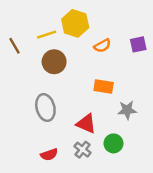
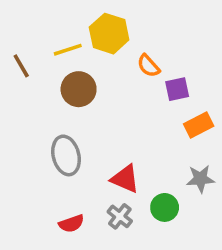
purple square: (138, 44) -> (177, 89), moved
orange semicircle: (102, 46) -> (148, 66), turned 77
orange rectangle: (104, 86) -> (199, 125), moved, turned -36
gray star: (127, 110) -> (200, 179), moved

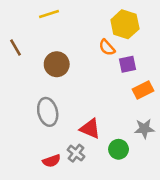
yellow hexagon: (109, 34) -> (125, 24), moved
yellow line: (68, 50) -> (49, 14), moved
gray cross: (120, 216) -> (76, 153), moved

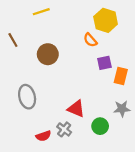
purple square: (128, 64) -> (104, 63), moved
orange rectangle: (143, 90) -> (121, 76), turned -49
gray ellipse: (48, 112) -> (27, 97), moved

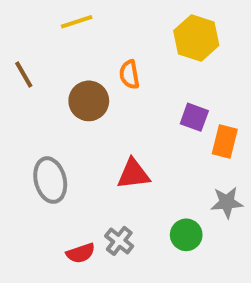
orange semicircle: (90, 40) -> (129, 75), moved, turned 32
purple square: (104, 63) -> (194, 117), turned 32
red triangle: (76, 109) -> (133, 174), moved, turned -30

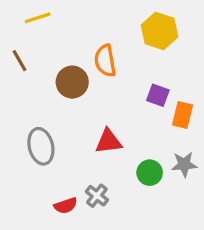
yellow line: (77, 22) -> (38, 18), moved
orange semicircle: (129, 75) -> (105, 61), size x1.4
green circle: (186, 235) -> (150, 173), moved

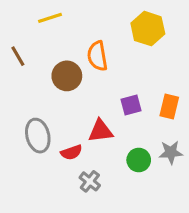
yellow line: (38, 18) -> (50, 18), moved
purple square: (158, 95) -> (131, 105), moved, turned -35
red semicircle: (66, 206) -> (71, 152), moved

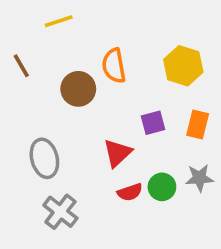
yellow hexagon: (148, 29) -> (183, 66), moved
red triangle: (100, 131) -> (117, 153), turned -36
red semicircle: (71, 152) -> (130, 192), moved
gray cross: (90, 181) -> (60, 212), moved, size x1.4

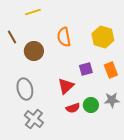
brown circle: (78, 89) -> (34, 51), moved
orange rectangle: (198, 124) -> (111, 70), turned -35

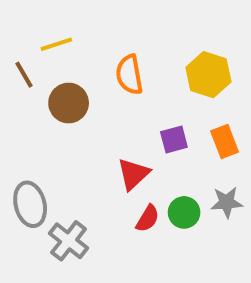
yellow line: (33, 12) -> (56, 44), moved
gray ellipse: (25, 89) -> (30, 204), moved
red semicircle: (73, 108) -> (148, 218), turned -40

